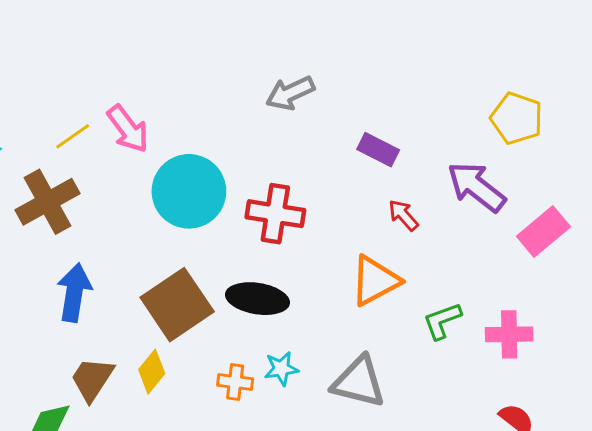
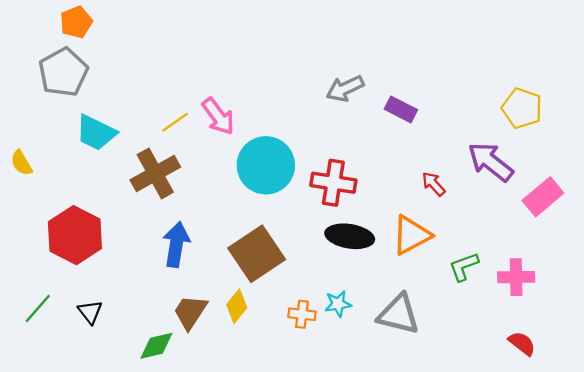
purple rectangle: (378, 150) -> (401, 109), moved
black ellipse: (257, 299) -> (350, 236), moved

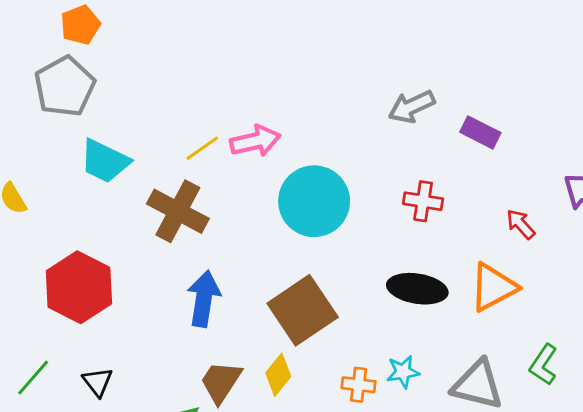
pink arrow: (218, 116) -> (255, 141), turned -66
brown cross: (155, 173) -> (178, 211), turned -33
red cross: (333, 183) -> (423, 201), moved, size x0.7
green L-shape: (464, 267) -> (543, 365), moved, turned -36

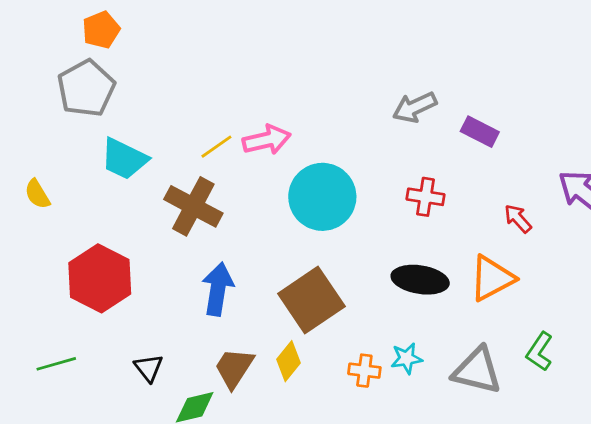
green line: (33, 378) -> (56, 364), turned 33
black triangle: (98, 382) -> (149, 368), moved

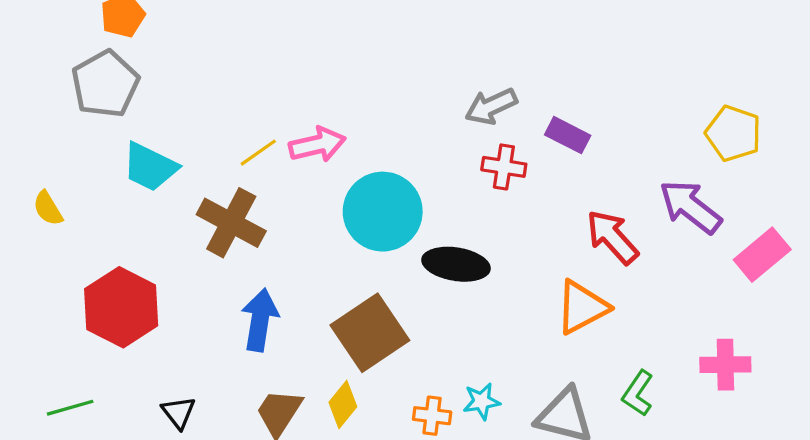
red cross: (426, 197) -> (504, 167), moved
red arrow: (518, 219) -> (612, 237), size x1.6
black ellipse: (420, 280) -> (456, 264), moved

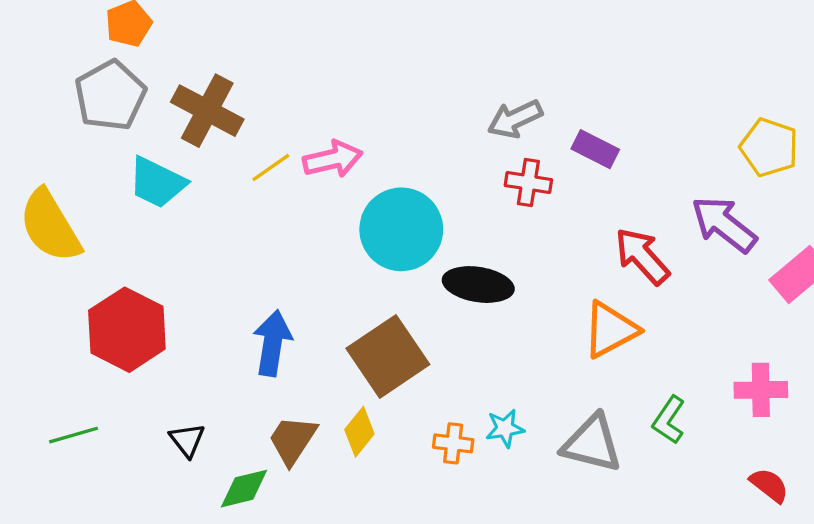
yellow semicircle: (48, 208) -> (50, 226), size x2.0
brown cross: (231, 223) -> (207, 111), moved

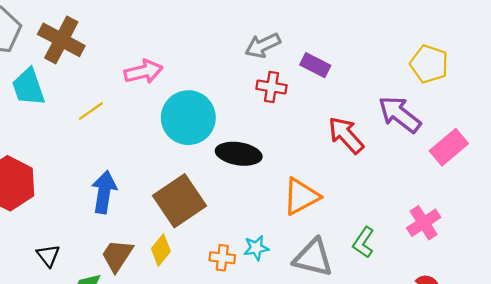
yellow line: (271, 167) -> (91, 111), moved
cyan trapezoid: (157, 183) -> (28, 87), turned 45
orange triangle: (610, 330) -> (301, 196), moved
pink cross: (761, 390) -> (424, 223), turned -32

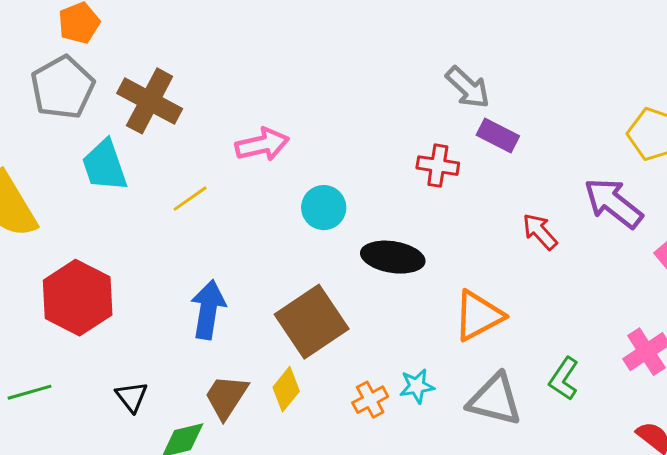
gray arrow: (263, 45) -> (468, 87), moved, turned -112
cyan circle: (188, 118) -> (324, 208), size x0.6
red arrow: (346, 135) -> (540, 232), size x0.7
orange cross: (222, 258) -> (370, 400), turned -35

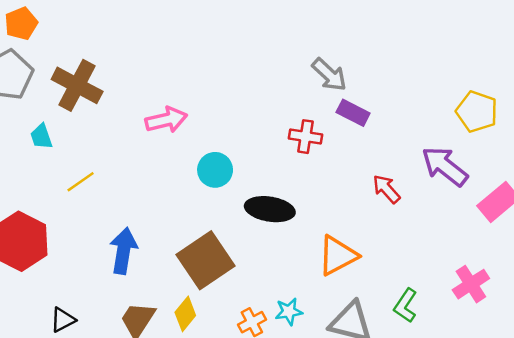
cyan trapezoid: (105, 166) -> (41, 137), size x0.6
yellow line: (190, 199) -> (81, 182), moved
black triangle: (132, 397) -> (63, 320), turned 40

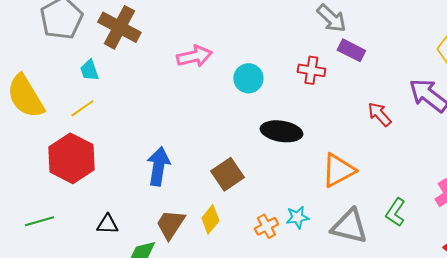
cyan circle: (215, 170) -> (248, 78), moved
yellow line: (81, 182) -> (82, 108), moved
brown square: (206, 260) -> (227, 174), size x0.7
black triangle: (63, 320) -> (107, 224), turned 30

